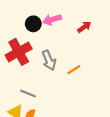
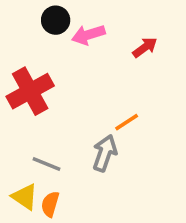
black circle: (33, 24) -> (56, 20), moved
gray arrow: (49, 60) -> (105, 153), moved, turned -138

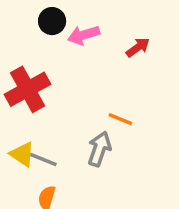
orange line: (127, 122) -> (120, 119), turned 55
yellow triangle: (25, 197) -> (22, 154), moved

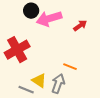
pink arrow: (84, 35) -> (49, 19), size x1.4
yellow triangle: (22, 154) -> (39, 81), moved

